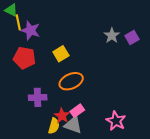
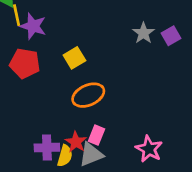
purple cross: (38, 97) -> (47, 148), moved
pink rectangle: (77, 111) -> (97, 135), turned -32
gray triangle: (73, 125) -> (91, 154), turned -42

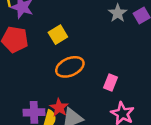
pink rectangle: (97, 135) -> (111, 82), moved

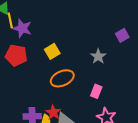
gray star: (118, 13) -> (98, 56), moved

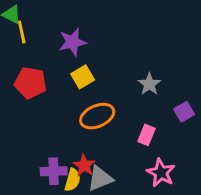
purple star: (22, 28) -> (72, 42), moved, turned -30
purple square: (122, 35) -> (184, 112), moved

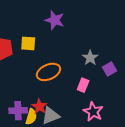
purple star: (72, 42) -> (55, 20), moved, turned 30
yellow square: (83, 77) -> (28, 43), moved, turned 35
gray star: (149, 84) -> (90, 58), moved

